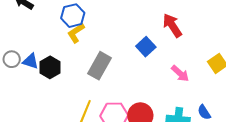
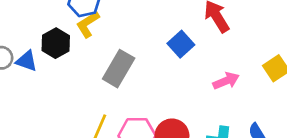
black hexagon: (50, 67) -> (56, 43), moved
pink arrow: (180, 73) -> (226, 81), turned -66

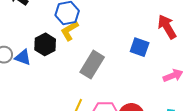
blue square: (181, 44) -> (140, 47), turned -30

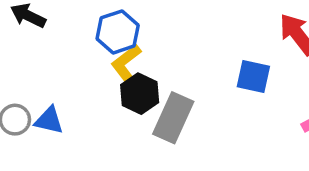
black hexagon: (45, 44) -> (140, 94), moved

